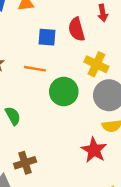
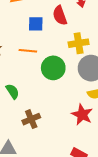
yellow cross: (96, 64) -> (79, 43), turned -30
brown cross: (25, 163) -> (31, 119), moved

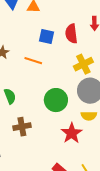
yellow cross: (79, 43) -> (83, 64), turned -30
green circle: (53, 68) -> (56, 100), moved

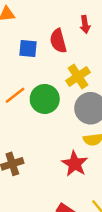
orange line: (33, 61) -> (15, 95), moved, turned -48
green circle: (56, 100) -> (45, 99), moved

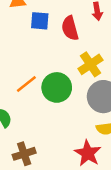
blue square: (28, 48) -> (40, 21), moved

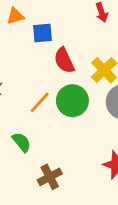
red semicircle: (70, 28) -> (64, 60), moved

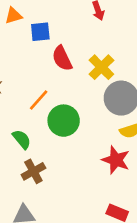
green circle: (72, 101) -> (64, 121), moved
brown cross: (50, 177) -> (33, 171), moved

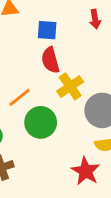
blue square: (40, 32) -> (47, 30), moved
yellow cross: (101, 67) -> (70, 86), moved

